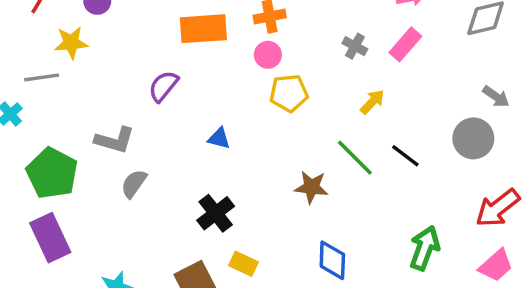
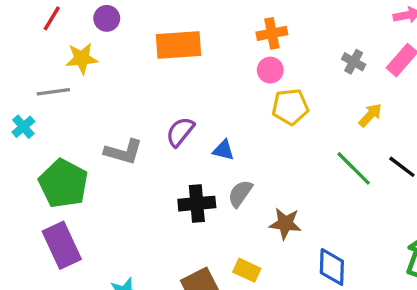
orange rectangle: (203, 29) -> (178, 45), moved
purple semicircle: (163, 86) -> (180, 132), moved
gray semicircle: (134, 184) -> (240, 194), moved
brown star: (311, 187) -> (285, 224), moved
black cross: (216, 213) -> (197, 204), moved, turned 33

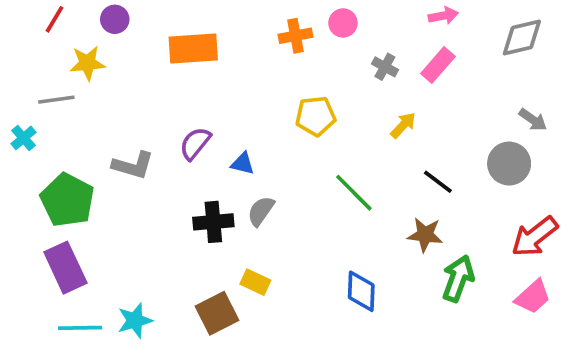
pink circle: (270, 70) -> (343, 23), moved
green line: (354, 168) -> (354, 193), moved
brown star: (285, 224) -> (425, 235), moved
yellow rectangle: (247, 270) -> (255, 282), moved

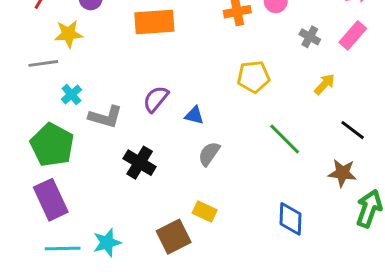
cyan cross: (23, 138) -> (71, 95), moved
black cross: (213, 222) -> (140, 163), moved, turned 36

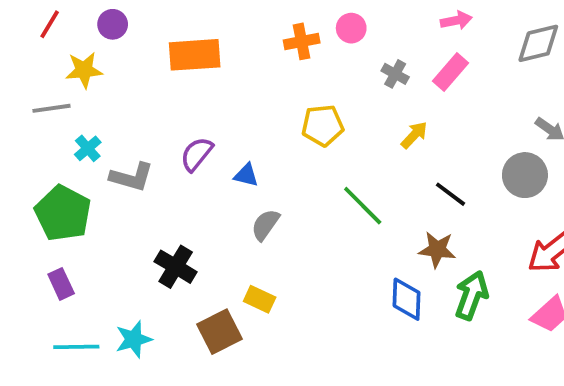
black cross: (140, 163) -> (176, 267), moved
purple rectangle: (51, 200) -> (61, 284), size x0.6
blue diamond: (291, 219) -> (407, 299), moved

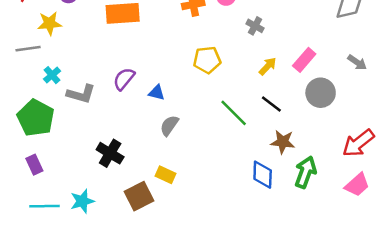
pink rectangle: (450, 72) -> (304, 60), moved
gray circle: (525, 175) -> (321, 93), moved
black line: (450, 194) -> (271, 104), moved

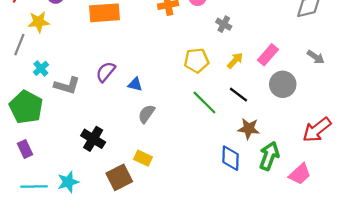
gray line: (28, 49) -> (19, 45), turned -60
yellow pentagon: (207, 60) -> (196, 60), moved
pink trapezoid: (357, 185) -> (300, 174), moved

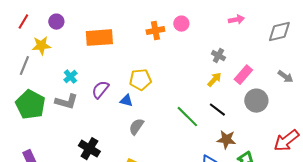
gray cross: (224, 24) -> (218, 56), moved
yellow pentagon: (196, 60) -> (140, 80), moved
cyan cross: (41, 68) -> (70, 77), moved
green pentagon: (26, 107) -> (30, 105), moved

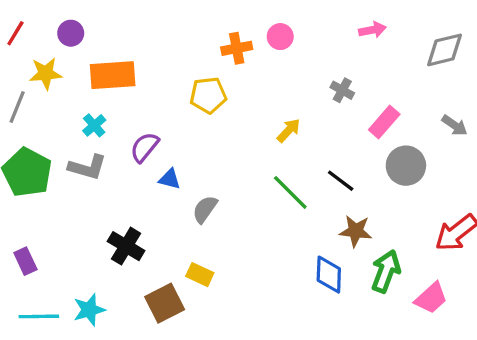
orange rectangle: (99, 38) -> (113, 75), moved
yellow pentagon: (140, 80) -> (208, 95), moved
yellow arrow: (214, 80) -> (289, 130), moved
blue triangle: (126, 101) -> (170, 179), moved

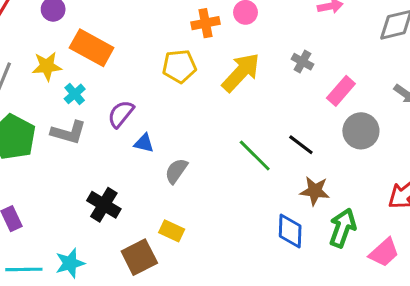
yellow star: (46, 73) -> (47, 66), moved
orange rectangle: (113, 75) -> (92, 48), turned 33
yellow arrow: (289, 130) -> (241, 72), moved, size x1.8

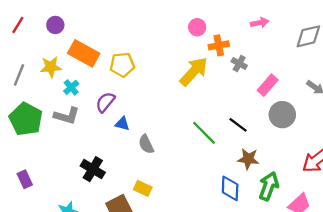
orange cross: (205, 23) -> (219, 45), moved
yellow pentagon: (179, 66) -> (122, 65), moved
gray semicircle: (176, 171) -> (146, 144), turned -60

